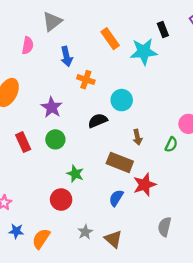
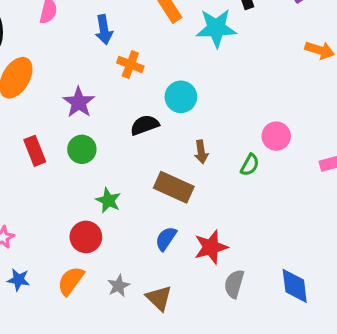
red star: (145, 185) -> (211, 247), moved
orange semicircle: (41, 239) -> (71, 281), moved

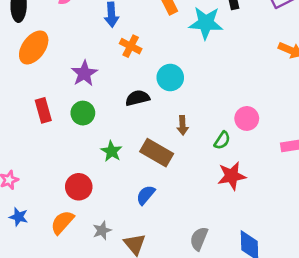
green star: (108, 200) -> (112, 151), moved
red star: (211, 247) -> (232, 176), moved

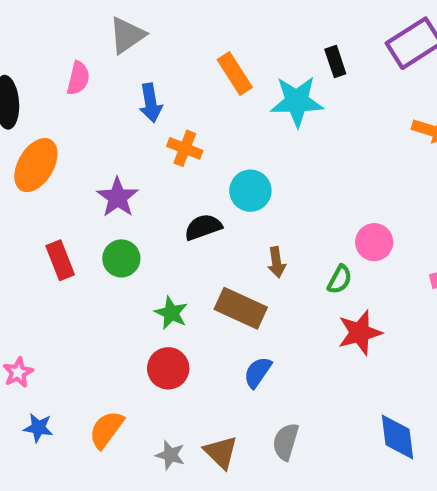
red circle: (79, 187) -> (168, 368), moved
blue semicircle: (146, 195) -> (258, 372), moved
gray star: (102, 231) -> (170, 455), moved, turned -30
gray semicircle: (199, 239) -> (286, 442), moved

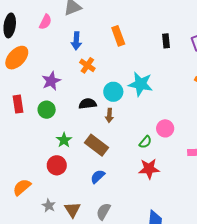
cyan star: (297, 101) -> (140, 84), moved
brown arrow: (277, 262) -> (109, 115), moved

